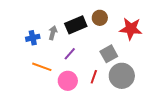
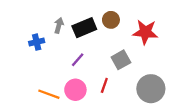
gray arrow: (53, 33) -> (59, 25), moved
orange line: (42, 67) -> (49, 94), moved
gray circle: (122, 76) -> (151, 89), moved

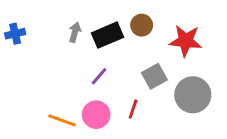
blue cross: (37, 42) -> (15, 34), moved
gray circle: (151, 89) -> (193, 95), moved

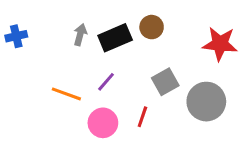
red star: (186, 41) -> (220, 44), moved
orange line: (62, 120) -> (66, 94), moved

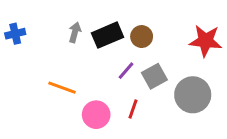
brown circle: (152, 27) -> (142, 37), moved
purple line: (106, 82) -> (126, 71), moved

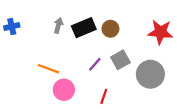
purple line: (126, 71) -> (95, 64), moved
red line: (133, 109) -> (104, 96), moved
pink circle: (96, 115) -> (64, 90), moved

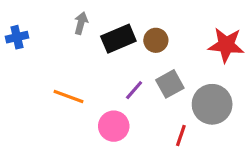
gray arrow: (58, 25) -> (81, 23), moved
pink circle: (64, 90) -> (114, 126), moved
red line: (104, 96) -> (181, 135), moved

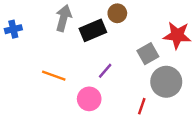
gray arrow: (81, 23) -> (63, 18), size x1.5
brown circle: (156, 40) -> (117, 13), moved
gray square: (170, 84) -> (148, 54), moved

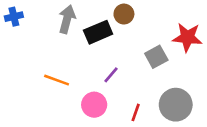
blue cross: (13, 29) -> (14, 17), moved
gray circle: (166, 82) -> (176, 105), moved
red line: (142, 106) -> (136, 112), moved

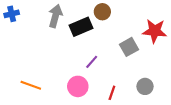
orange line: (57, 80) -> (31, 85), moved
gray circle: (176, 105) -> (145, 86), size x0.6

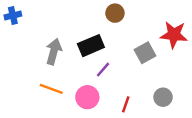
gray arrow: (55, 16) -> (54, 52), moved
black rectangle: (81, 27) -> (91, 46), moved
orange line: (31, 85) -> (51, 89), moved

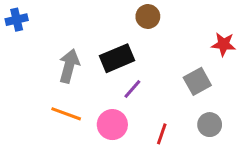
red star: (174, 35) -> (224, 44), size x0.7
gray square: (145, 53) -> (197, 81), moved

